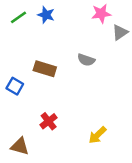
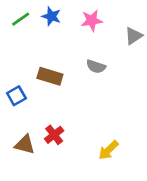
pink star: (101, 14) -> (92, 20), moved
blue square: (15, 86) -> (16, 96), turned 30
brown triangle: (20, 146) -> (25, 145), moved

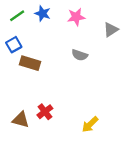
brown rectangle: (50, 76) -> (30, 63), moved
blue square: (16, 96) -> (14, 45), moved

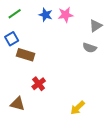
blue star: (43, 13) -> (46, 15), moved
gray semicircle: (80, 55) -> (90, 48), moved
red cross: (45, 112) -> (39, 84), moved

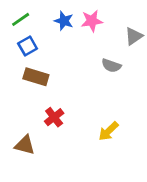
blue square: (12, 39) -> (28, 46), moved
gray semicircle: (90, 48) -> (111, 66), moved
yellow arrow: (78, 108) -> (109, 131), moved

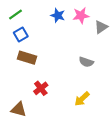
blue star: (64, 21) -> (58, 15), moved
pink star: (92, 21) -> (81, 15), moved
gray semicircle: (111, 66) -> (86, 62), moved

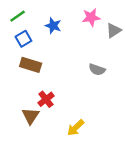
blue star: (58, 15) -> (53, 26), moved
yellow arrow: (82, 99) -> (76, 128), moved
brown triangle: (19, 109) -> (31, 116), moved, turned 49

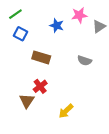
blue star: (53, 26) -> (57, 26), moved
blue square: (23, 39) -> (21, 34), turned -32
brown rectangle: (31, 65) -> (41, 57), moved

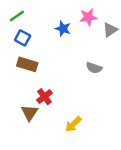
brown rectangle: (41, 57) -> (27, 64), moved

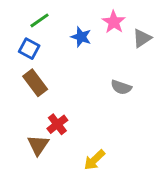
green line: (17, 16) -> (40, 20), moved
pink star: (88, 17) -> (114, 22), turned -30
brown rectangle: (27, 64) -> (35, 83), turned 36

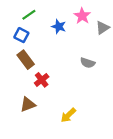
red cross: (57, 124) -> (42, 80), moved
brown triangle: (38, 145) -> (28, 104), turned 35

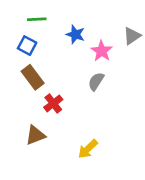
green line: (29, 15) -> (37, 19), turned 32
pink star: (82, 16) -> (102, 51), moved
gray semicircle: (88, 63) -> (96, 81), moved, turned 104

